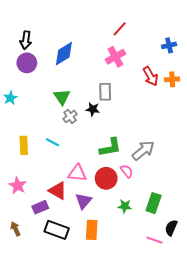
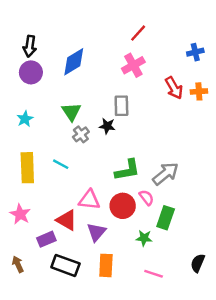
cyan star: (10, 98) -> (25, 119), moved
yellow rectangle: (24, 145) -> (27, 168), size x1.4
green rectangle: (154, 203) -> (166, 218), moved
pink line: (155, 240) -> (154, 274), moved

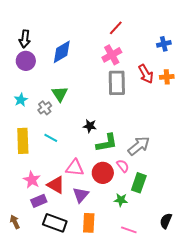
gray rectangle: (121, 106) -> (117, 83), moved, size x1.4
black star: (107, 126) -> (90, 126), moved
gray cross: (81, 134) -> (45, 108), moved
pink star: (20, 214) -> (32, 180), moved

